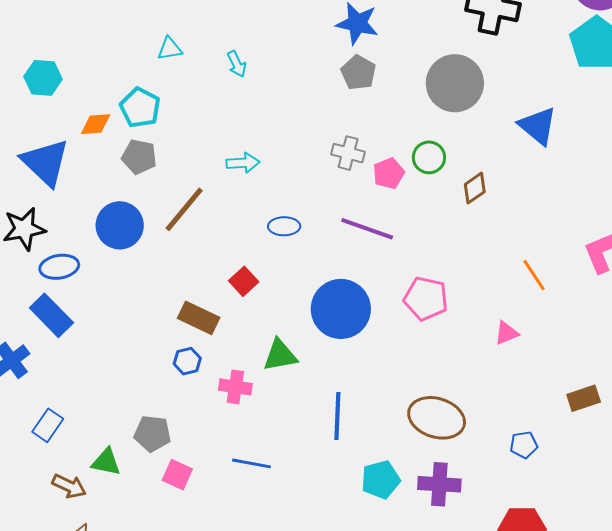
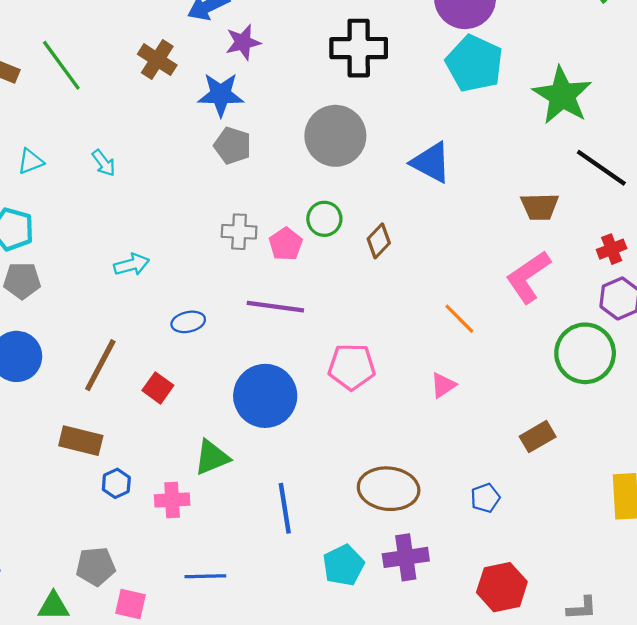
brown line: (184, 209) -> (100, 365), moved
brown rectangle: (199, 318) -> (81, 441), moved

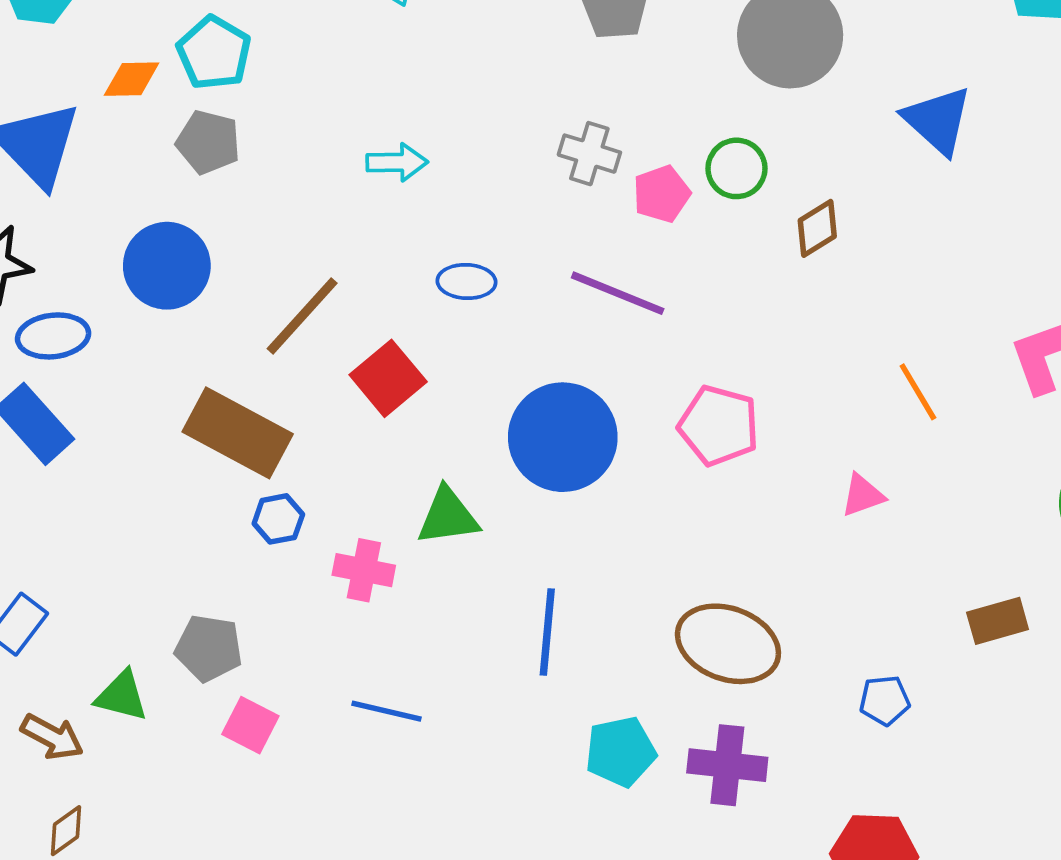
red square: (158, 388) -> (388, 378), size x1.4
brown rectangle: (81, 441) -> (238, 433), size x1.4

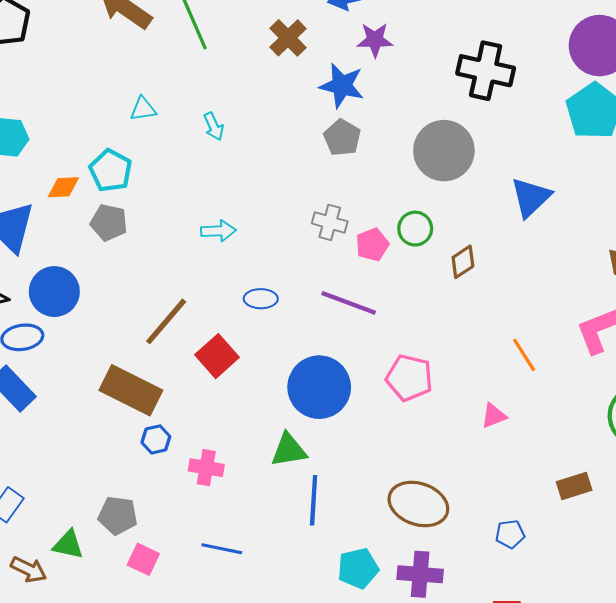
blue triangle: (938, 120) -> (531, 197), turned 36
blue circle: (167, 266) -> (54, 292), moved
green triangle: (448, 516) -> (289, 450), moved

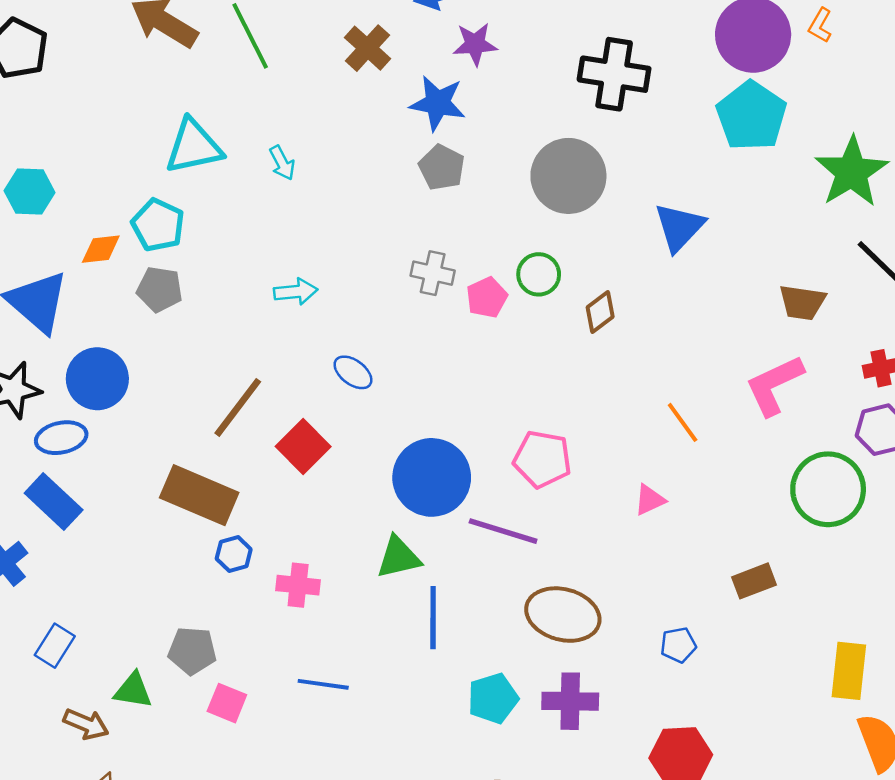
cyan triangle: (143, 109) -> (194, 146), size x1.8
blue ellipse: (261, 299) -> (353, 372), turned 40
purple line: (349, 303) -> (503, 531), moved

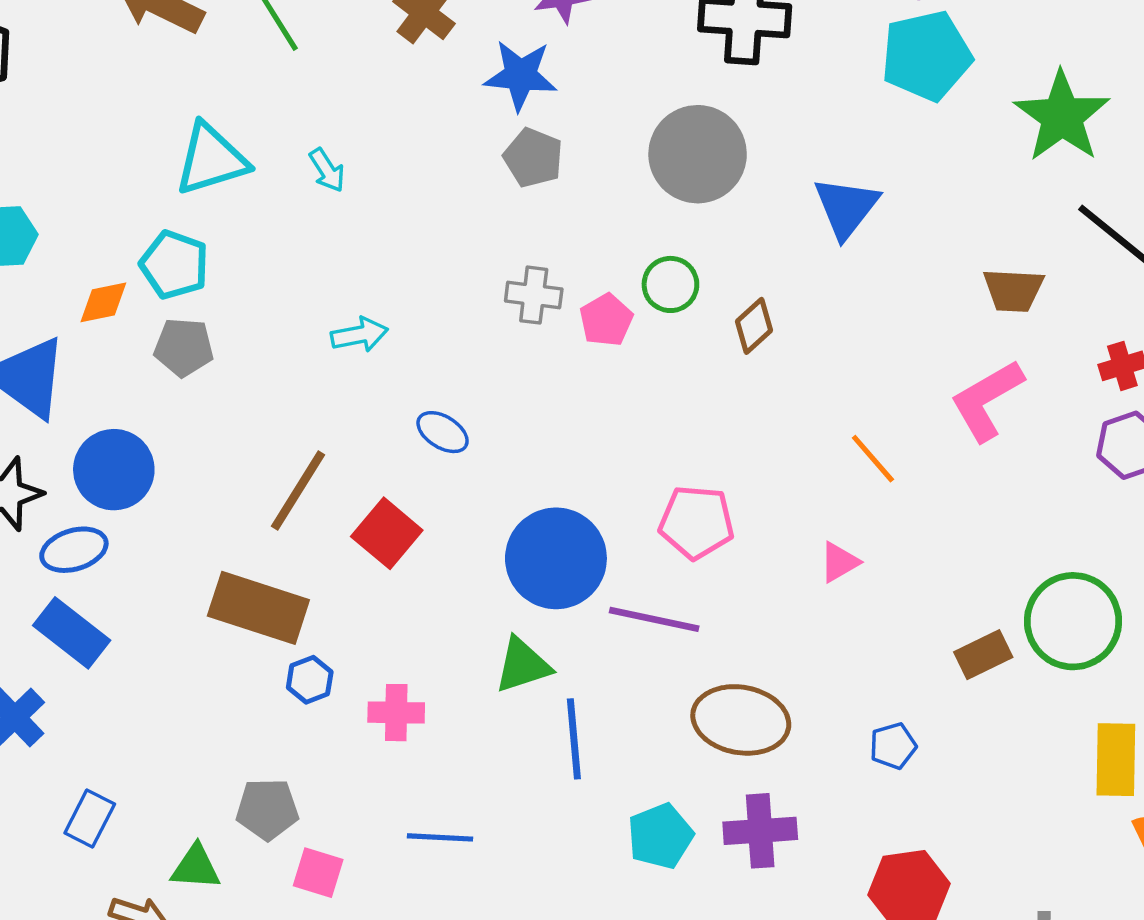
cyan pentagon: (751, 116) -> (926, 56), turned 30
green circle: (828, 489) -> (1073, 621), moved

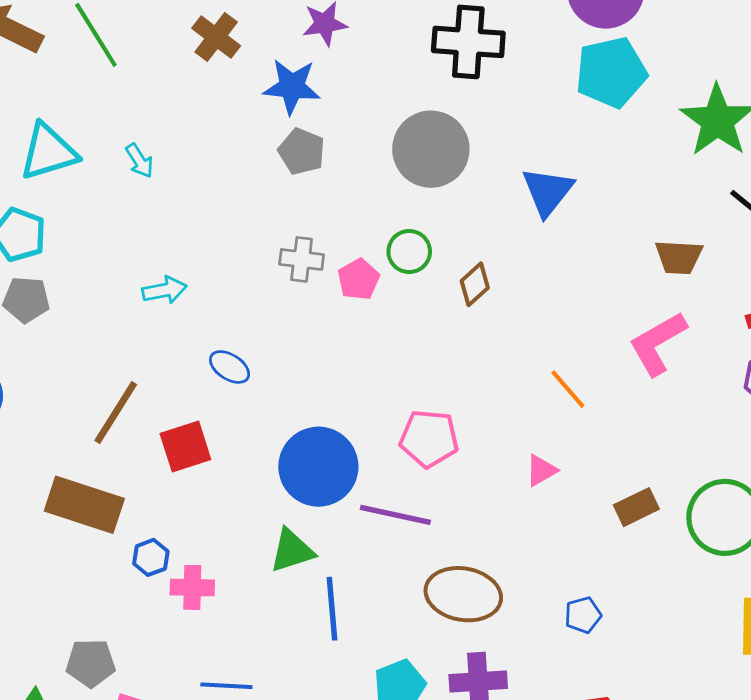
red square: (387, 533) -> (185, 446), turned 32
brown rectangle: (983, 655) -> (636, 507), moved
blue hexagon: (310, 680) -> (151, 557), moved

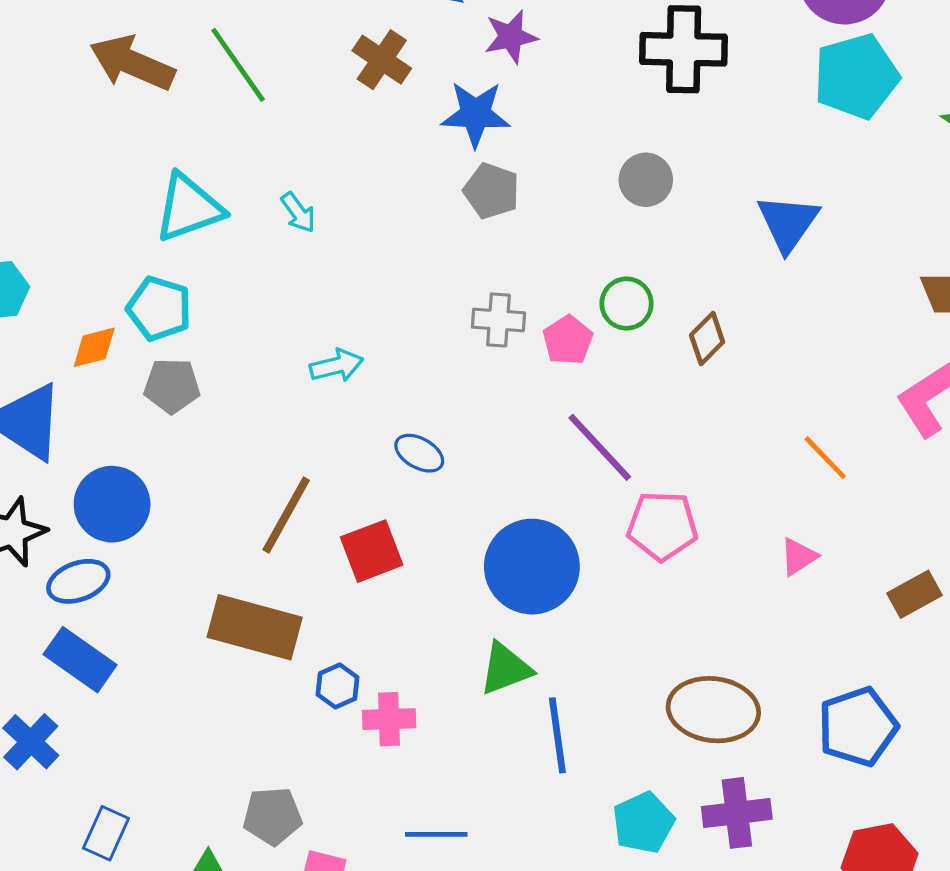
gray circle: (431, 149) -> (646, 180), size x0.6
purple line: (395, 515) -> (600, 447), moved, turned 38
blue pentagon: (583, 615) -> (858, 727), size x1.8

